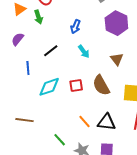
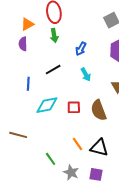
green arrow: (38, 17) -> (54, 35), moved
purple semicircle: (18, 39) -> (23, 44), moved, turned -48

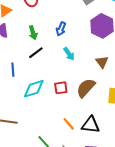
green arrow: (54, 35) -> (33, 33), moved
brown semicircle: (99, 110) -> (86, 88), turned 70

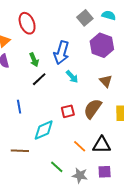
blue arrow: (61, 29) -> (61, 53), size x1.6
blue line: (13, 70) -> (19, 107), moved
cyan diamond: (34, 89) -> (44, 130), moved

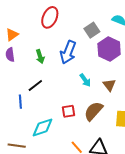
gray square: (85, 18) -> (92, 30), moved
red ellipse: (27, 23) -> (50, 17), moved, turned 40
cyan arrow: (72, 77) -> (85, 80), moved
black line: (39, 79) -> (35, 86), moved

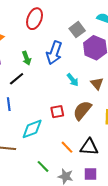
black line: (35, 86) -> (17, 79), moved

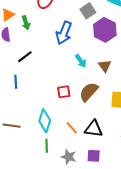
green arrow: (27, 58) -> (26, 23), moved
cyan diamond: (32, 129) -> (45, 121), moved, turned -55
green line: (43, 166) -> (47, 146), turned 40

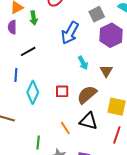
cyan diamond: (45, 121) -> (33, 92), moved
black triangle: (94, 129) -> (88, 121), moved

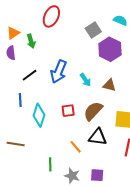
blue arrow: (70, 33) -> (59, 72), moved
brown triangle: (106, 71) -> (109, 85), turned -40

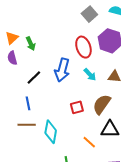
red ellipse: (51, 16) -> (83, 47), moved, turned -35
gray square: (93, 30) -> (89, 14), moved
cyan diamond: (39, 115) -> (51, 132), moved
brown line: (16, 144) -> (27, 125), moved

